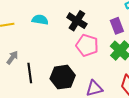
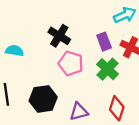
cyan semicircle: (40, 20) -> (14, 51), moved

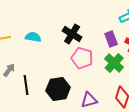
cyan semicircle: (14, 51) -> (33, 37), moved

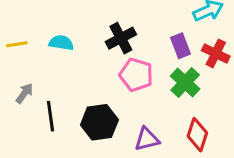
black cross: (72, 34) -> (121, 38), turned 30

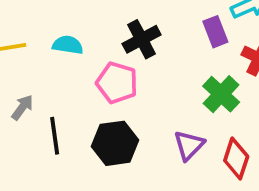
purple rectangle: (181, 46) -> (215, 32), moved
pink pentagon: (136, 75) -> (117, 83), moved
purple triangle: (147, 139) -> (189, 145), moved, turned -32

